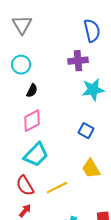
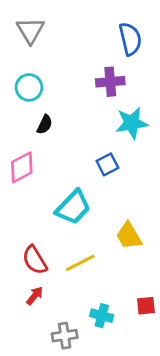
pink diamond: (32, 121) -> (22, 167), moved
blue square: (86, 131) -> (107, 164), moved, turned 35
cyan trapezoid: (36, 155) -> (73, 207), moved

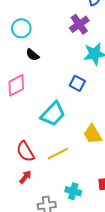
purple cross: (110, 82) -> (79, 24), turned -30
black semicircle: (45, 125) -> (32, 55), turned 104
blue square: (107, 164) -> (77, 83), turned -35

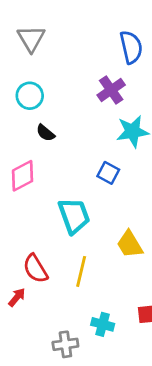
cyan trapezoid: (53, 114) -> (74, 216), turned -64
yellow line: (58, 154) -> (81, 271), turned -50
red arrow: (25, 177) -> (17, 297), moved

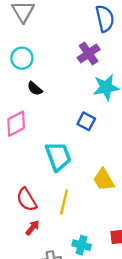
red arrow: (17, 297) -> (32, 228), moved

